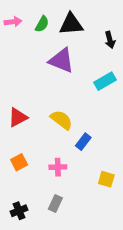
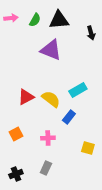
cyan rectangle: (105, 81) -> (78, 90), moved
red triangle: (18, 117) -> (26, 97), moved

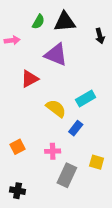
pink arrow: (11, 18) -> (12, 40), moved
red triangle: (26, 97) -> (30, 79), moved
gray rectangle: (46, 168) -> (67, 175), moved, size x1.5
black cross: (16, 174) -> (18, 191), turned 32

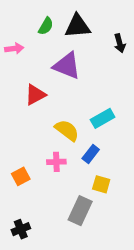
pink cross: (53, 151) -> (56, 162), moved
yellow square: (97, 162) -> (101, 184), moved
black cross: (18, 191) -> (21, 229), turned -32

